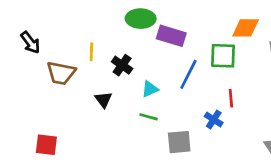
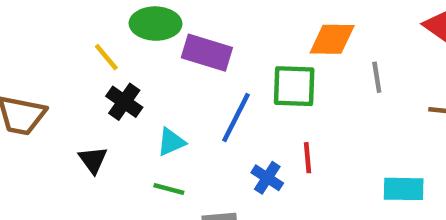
yellow line: (91, 52) -> (106, 57), moved, turned -42
blue cross: (214, 120) -> (267, 178), moved

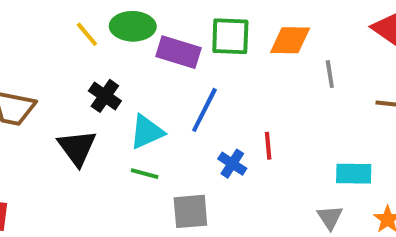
yellow line: (106, 57) -> (87, 34), moved
green square: (294, 86) -> (230, 36), moved
cyan triangle: (171, 142) -> (147, 132), size x1.4
black triangle: (93, 160) -> (77, 148), size x1.5

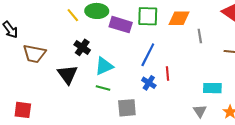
blue line: (204, 110) -> (148, 55), moved

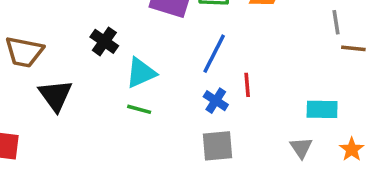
gray line: (200, 36) -> (336, 22), moved
black triangle: (68, 75) -> (56, 95), moved
gray square: (127, 108) -> (218, 146), moved

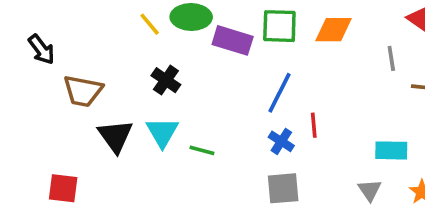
gray line: (336, 22) -> (391, 58), moved
cyan triangle: (141, 73) -> (162, 132), moved, turned -36

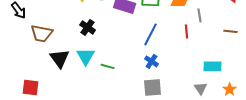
gray line: (391, 58) -> (200, 15), moved
red line: (314, 125) -> (187, 31), moved

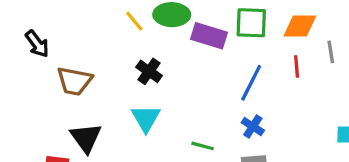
red line: (187, 31) -> (297, 67), moved
black triangle: (60, 58) -> (86, 138), moved
green line: (108, 66) -> (203, 146), moved

